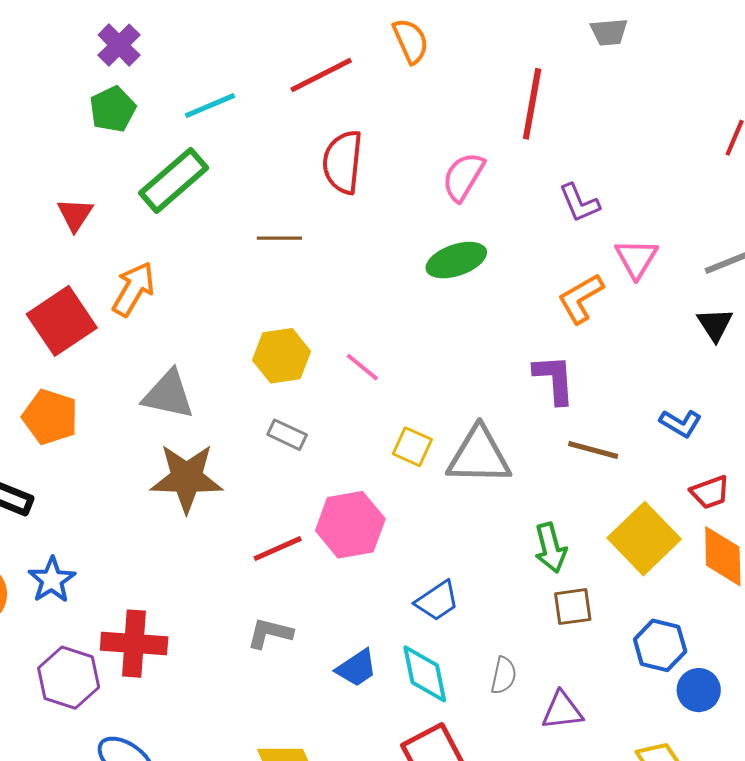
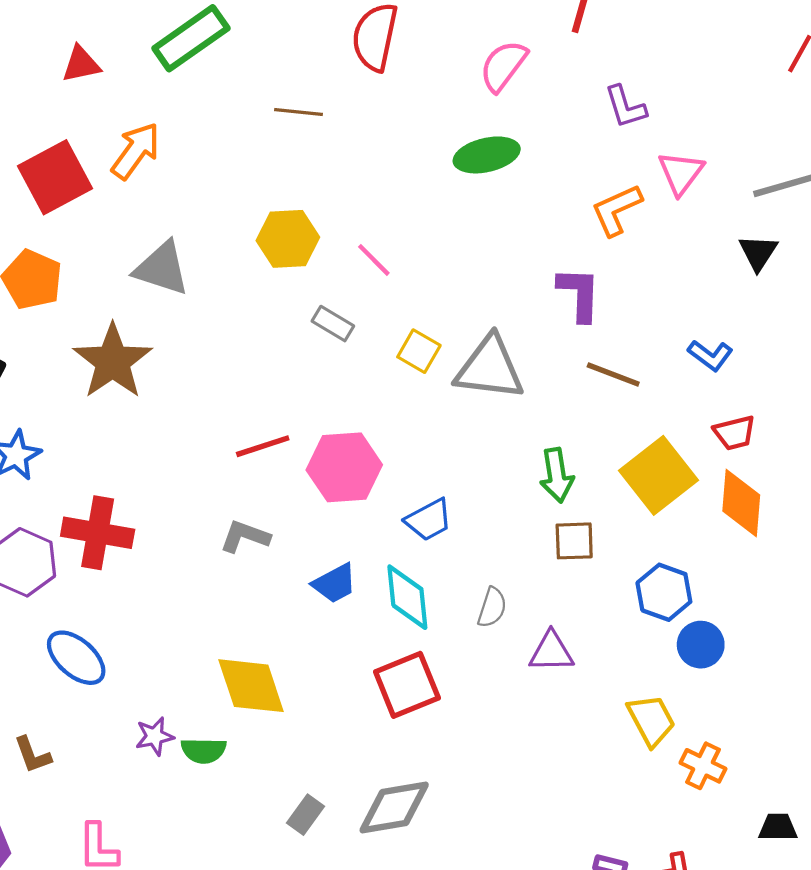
red triangle: (75, 215) -> (81, 64), turned 39
gray rectangle: (287, 435) -> (333, 324), moved
brown star: (187, 478) -> (113, 361), moved, turned 30
pink hexagon: (350, 525) -> (344, 467), moved

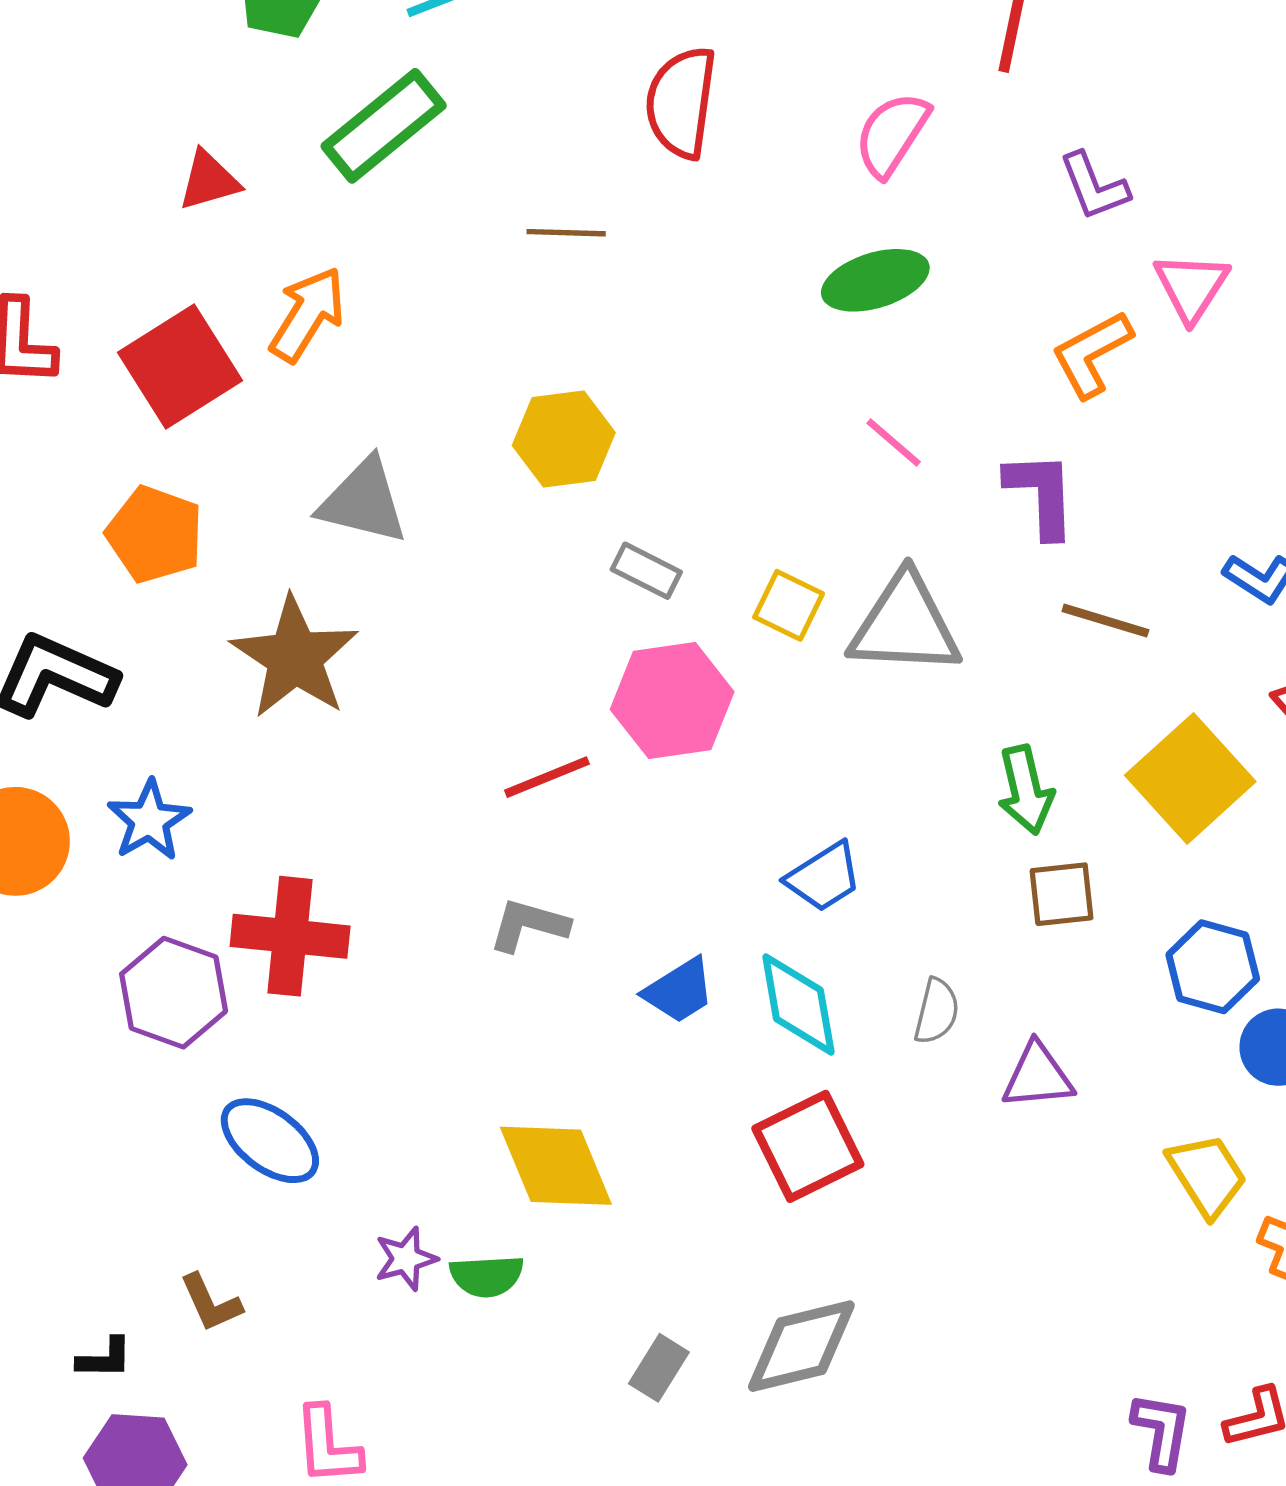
pink line: (374, 260) -> (894, 442), moved
pink hexagon: (344, 467) -> (672, 701), moved

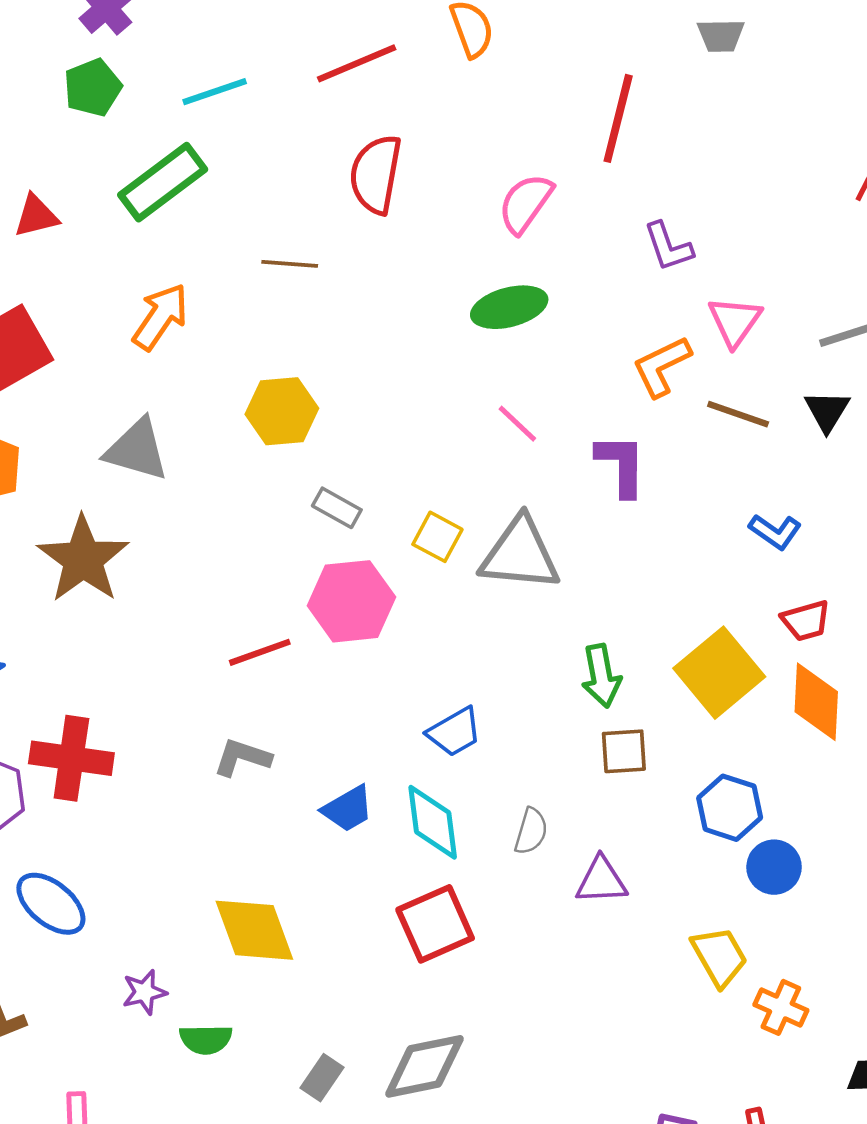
orange arrow: (307, 314) -> (160, 317), moved
brown line: (1105, 621) -> (738, 414), moved
green semicircle: (487, 1276) -> (206, 1039), moved

